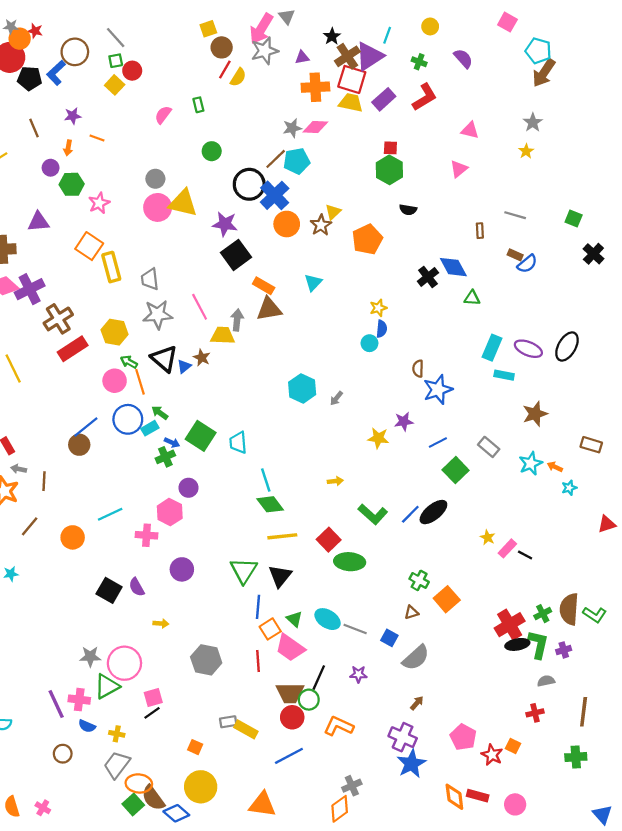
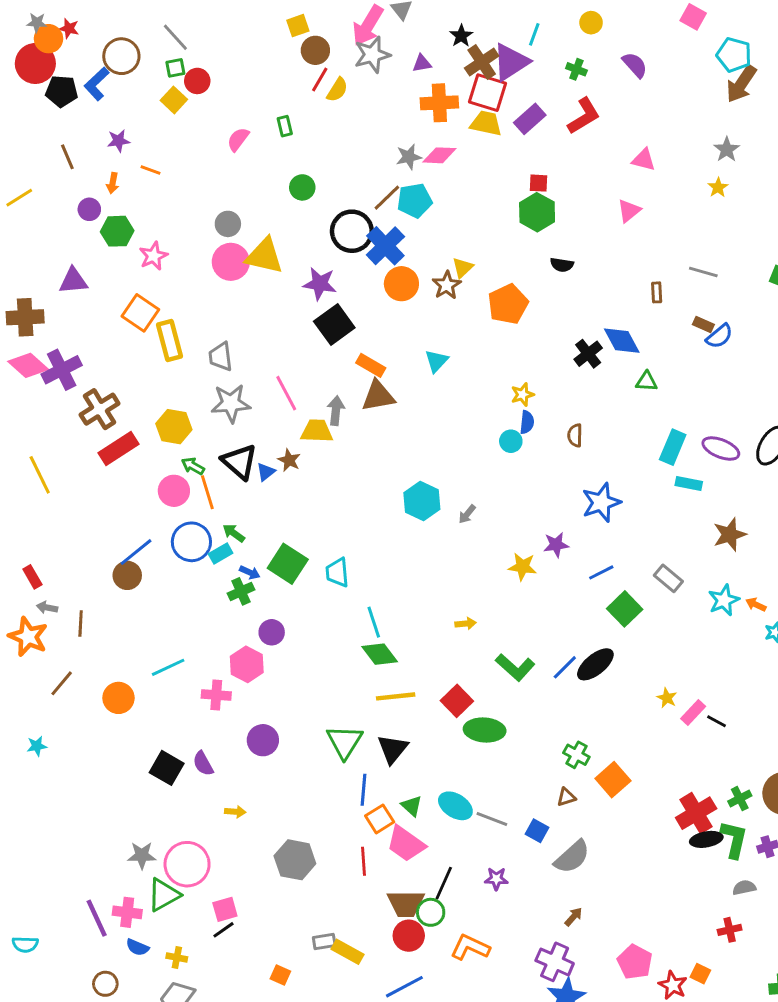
brown semicircle: (418, 369) -> (575, 435), moved

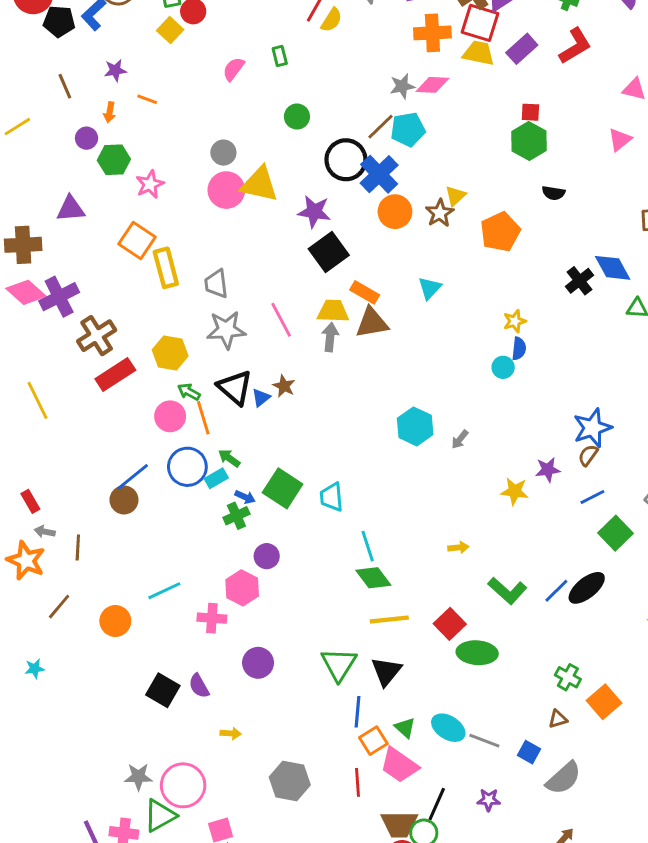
yellow trapezoid: (317, 431) -> (333, 311), moved
brown semicircle: (575, 435) -> (588, 455), moved, turned 35

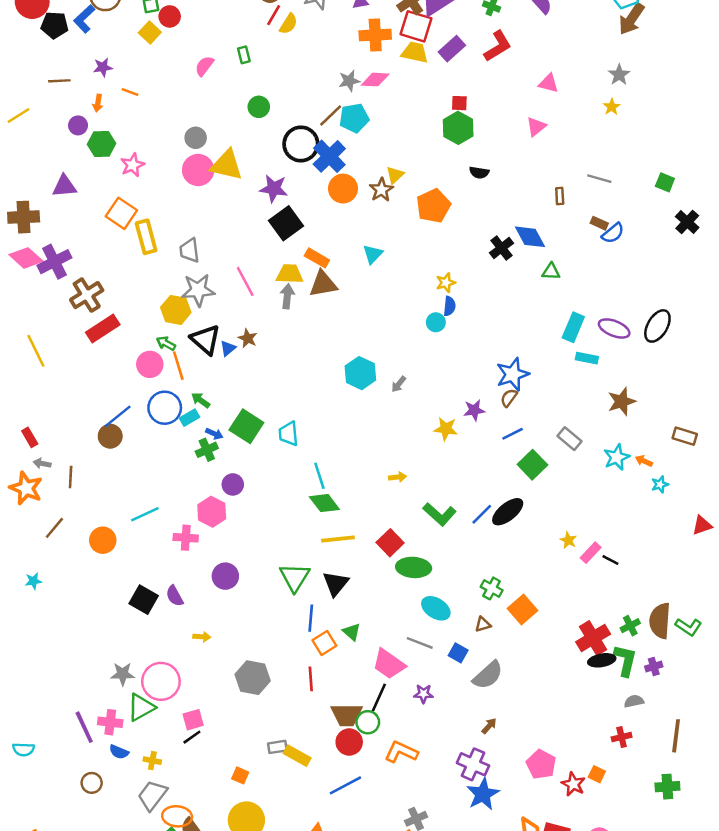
brown line: (65, 86) -> (59, 81), turned -70
yellow hexagon: (170, 353) -> (176, 310), moved
cyan ellipse: (448, 728) -> (436, 608), moved
pink trapezoid: (399, 765) -> (389, 664), moved

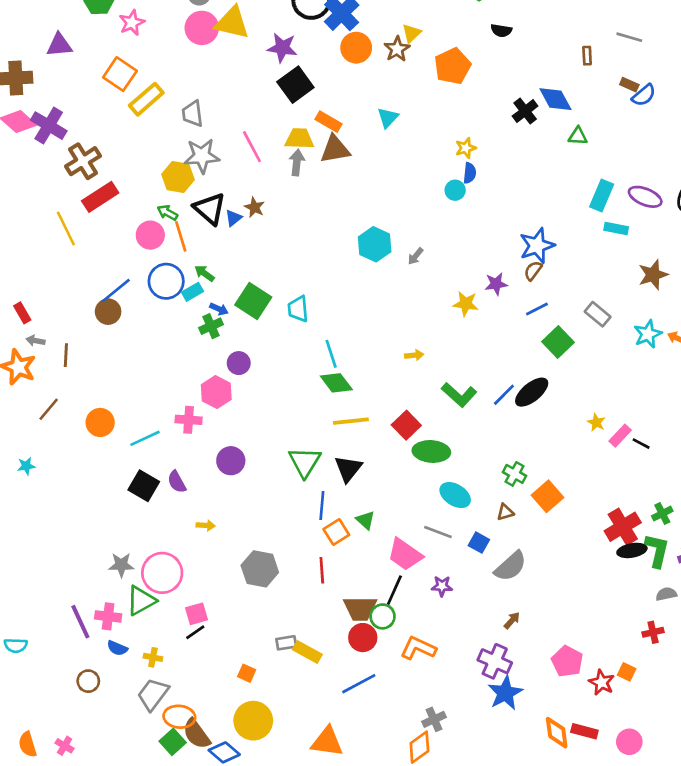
yellow rectangle: (146, 237) -> (146, 99), turned 64
purple cross: (54, 262) -> (49, 126), turned -32
yellow line: (36, 351) -> (66, 228), moved
cyan line: (145, 514) -> (145, 438), moved

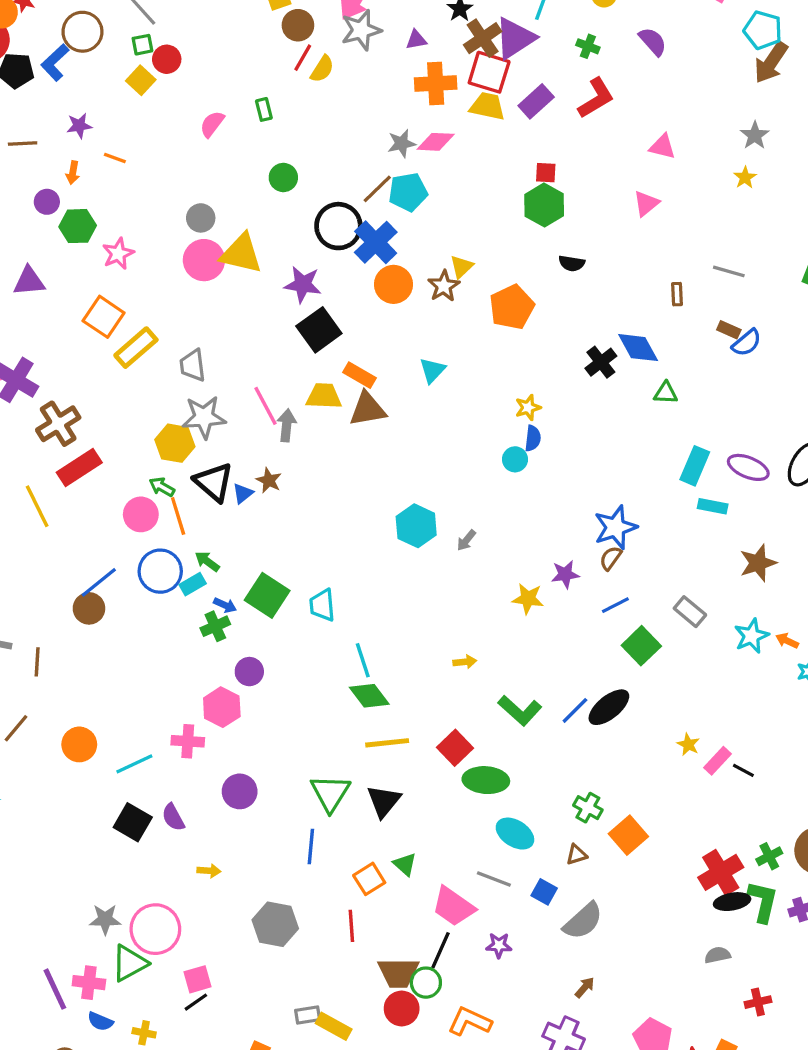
gray arrow: (297, 162) -> (287, 425), moved
blue line: (322, 506) -> (311, 847), moved
gray semicircle: (666, 594) -> (717, 955), moved

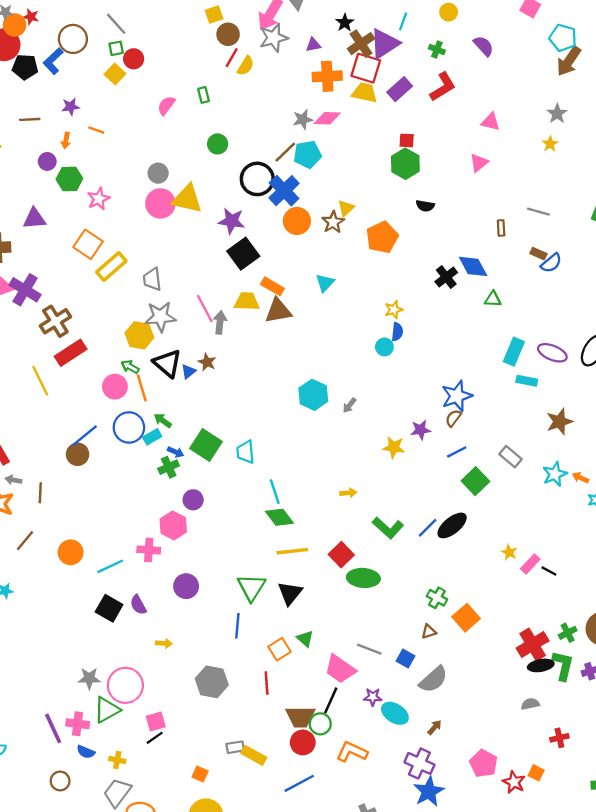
cyan ellipse: (515, 834) -> (395, 713), moved

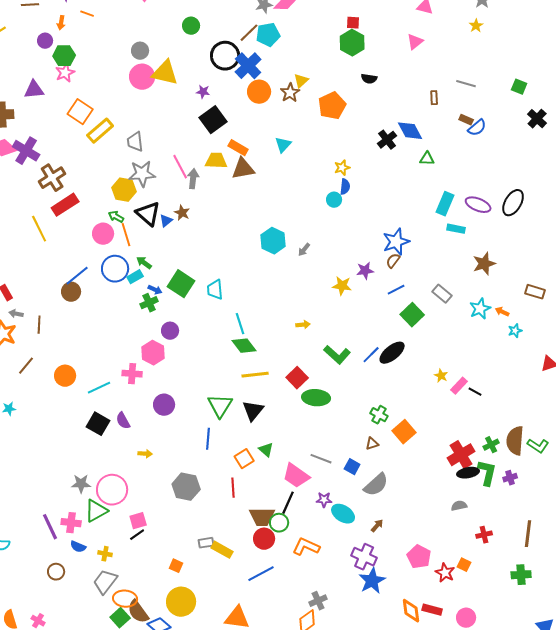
pink star: (99, 199) -> (65, 73), moved
purple star: (232, 221) -> (203, 92), size x0.6

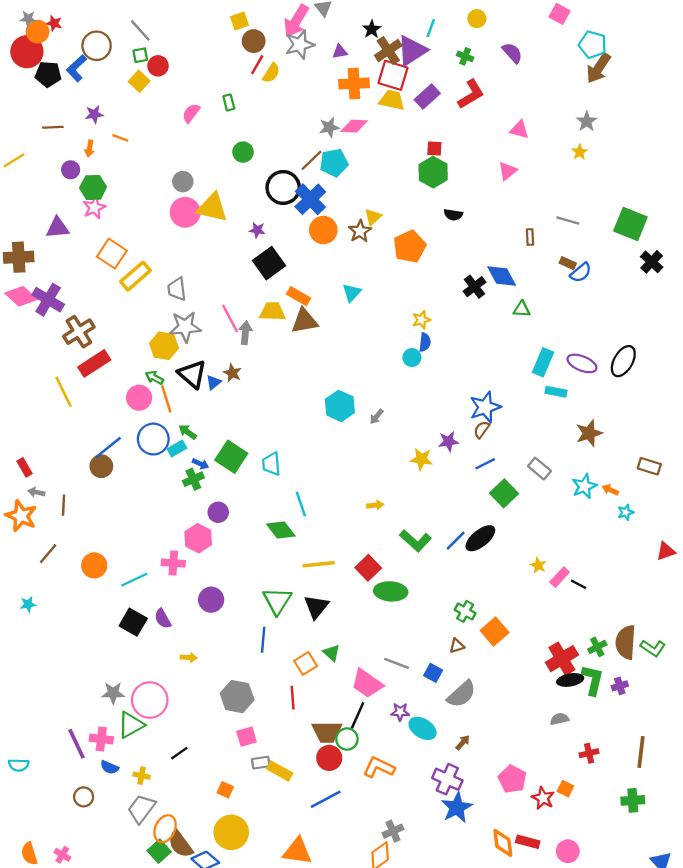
green square: (519, 87) -> (630, 224), size x1.8
green diamond: (244, 346) -> (281, 530), moved
pink square: (138, 521) -> (247, 737), moved
orange ellipse: (125, 599) -> (165, 829), turned -70

